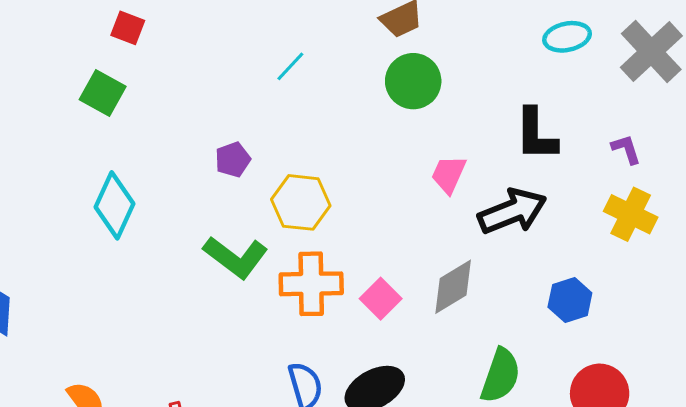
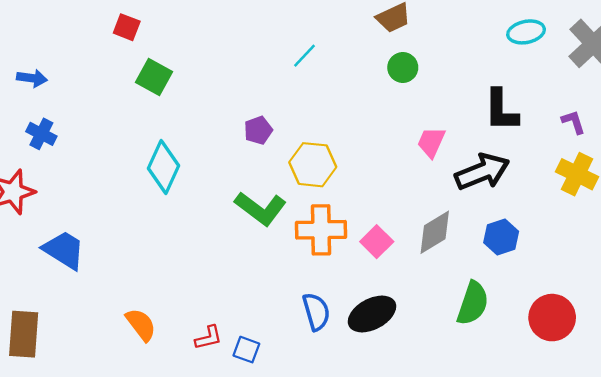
red square: (128, 28) -> (127, 27), moved
green circle: (413, 81) -> (403, 67), size x0.7
blue hexagon: (570, 300) -> (501, 237), moved

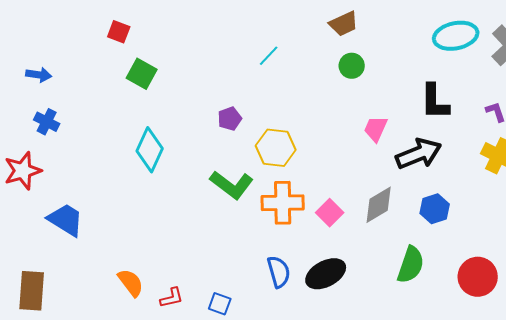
cyan ellipse: (526, 32) -> (456, 36), size x1.4
red L-shape: (208, 338) -> (172, 298), moved

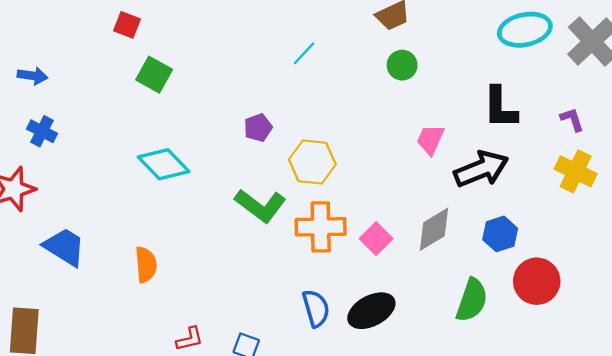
cyan diamond: (150, 150) -> (164, 164), turned -69
red circle: (478, 277) -> (537, 281), moved
orange semicircle: (131, 283) -> (146, 265), moved, turned 32

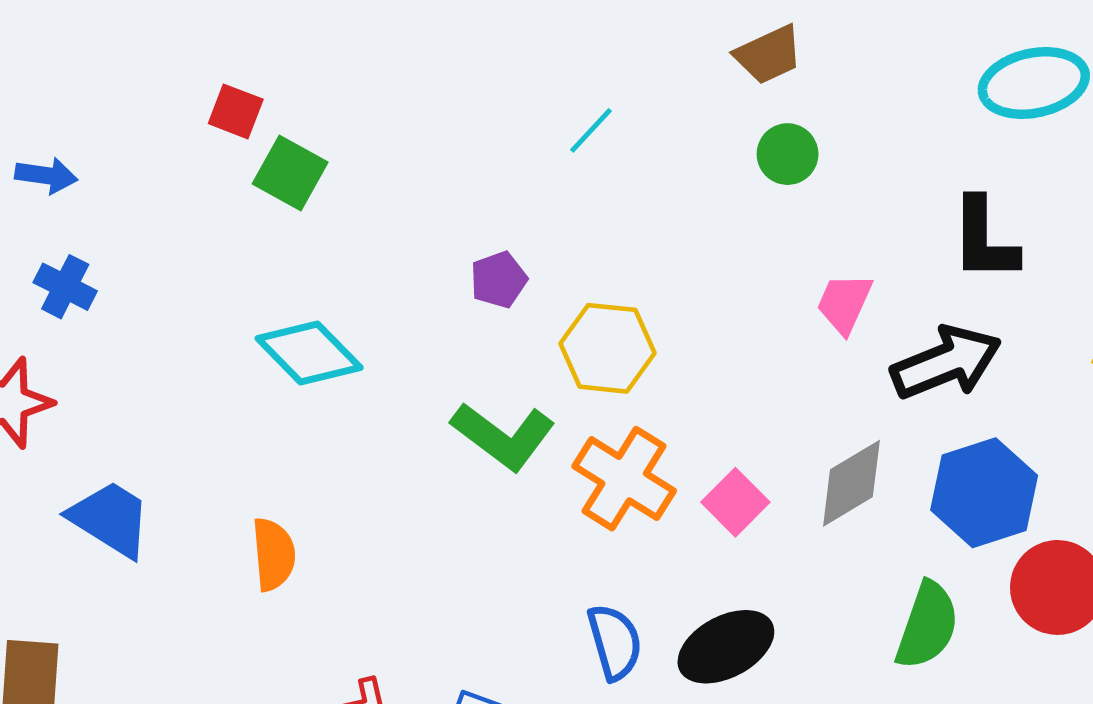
red square: (127, 25) -> (236, 111), moved
orange cross: (321, 227) -> (624, 479), turned 33
blue hexagon: (500, 234) -> (984, 493), size x1.5

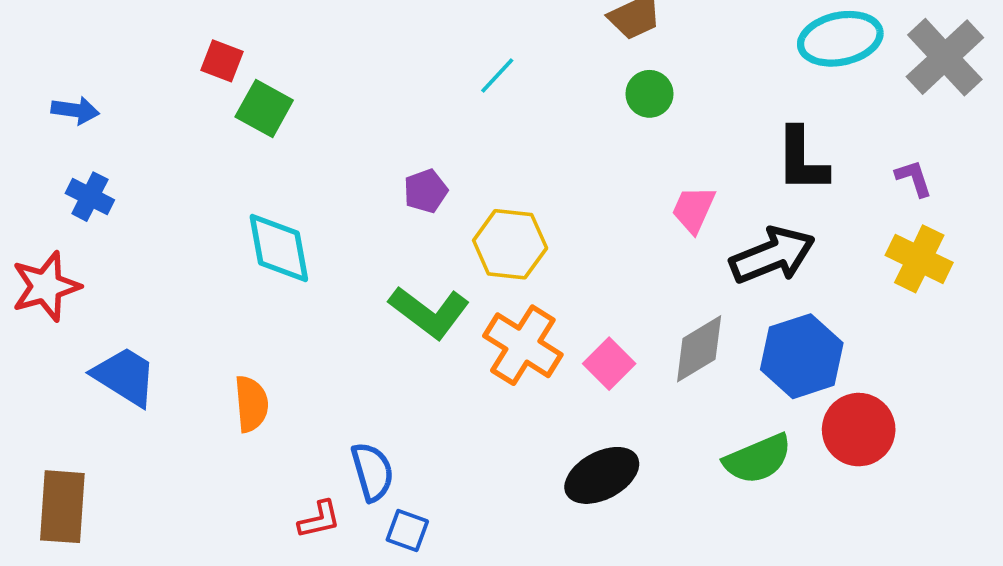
cyan diamond: (309, 353) -> (279, 248), turned 34
green semicircle: (927, 625) -> (758, 459), turned 48
blue semicircle: (615, 642) -> (372, 472), moved

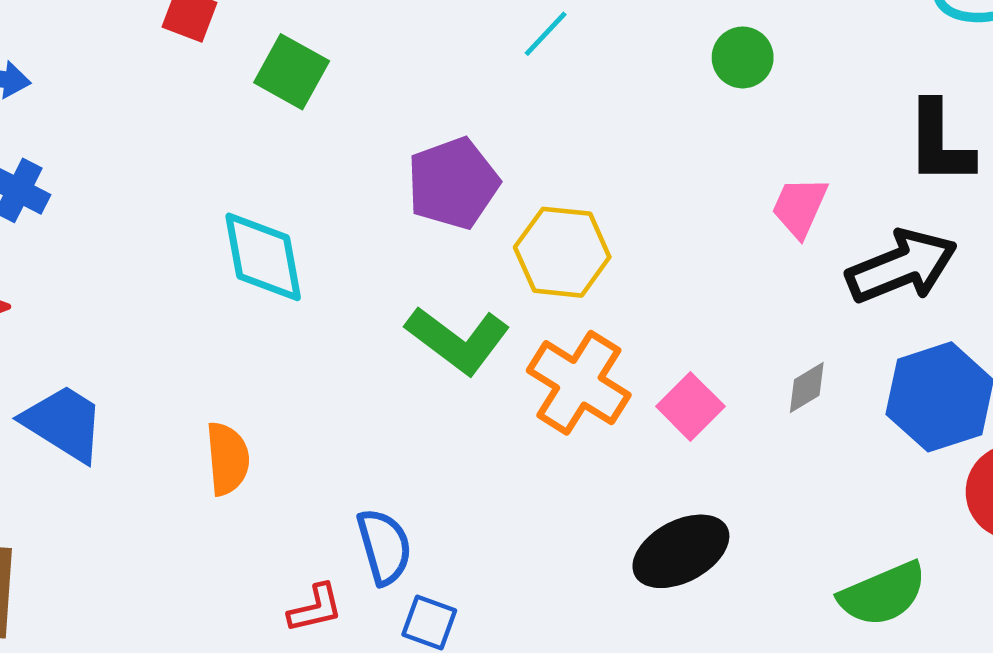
green square: (264, 109) -> (292, 72), moved
purple pentagon: (426, 191) -> (453, 183), size x1.6
gray diamond: (699, 349) -> (807, 387), size x0.6
green semicircle: (758, 459) -> (883, 594), moved

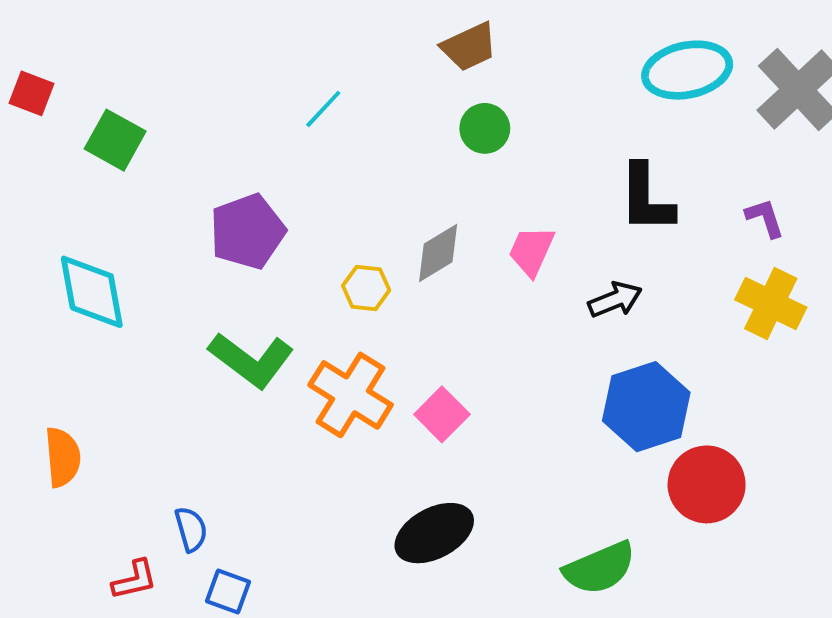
yellow hexagon: (562, 252) -> (366, 288), moved, size x0.6
black arrow: (902, 266) -> (615, 300), size x0.6
gray diamond: (807, 387) -> (438, 253), moved, size x1.4
blue semicircle: (384, 547) -> (191, 529), size x0.7

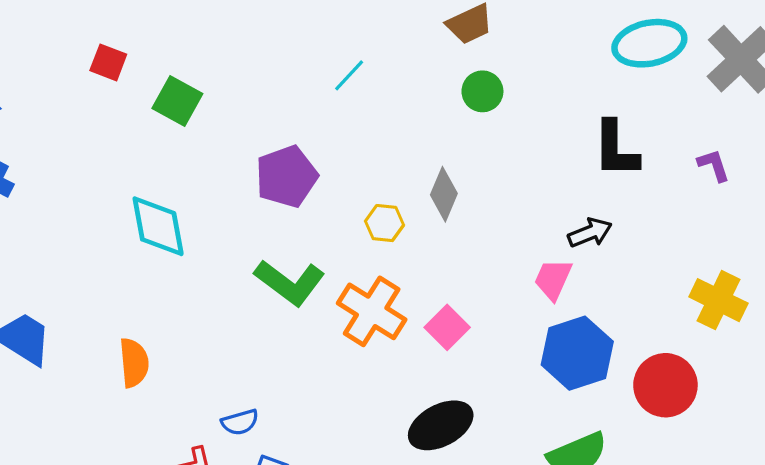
pink trapezoid: (531, 251) -> (553, 279), moved
gray diamond: (438, 253) -> (444, 194), turned -36
yellow cross: (771, 303) -> (718, 300), moved
blue hexagon: (646, 407) -> (577, 353), moved
blue semicircle: (191, 529) -> (240, 422), turned 90

